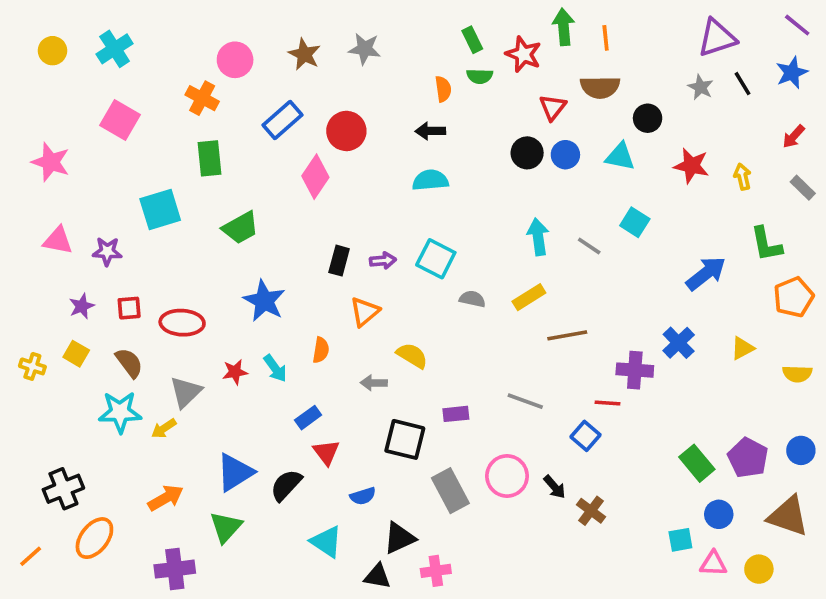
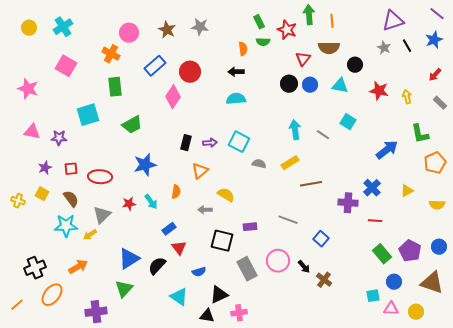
blue star: (264, 301) -> (145, 165), turned 30
red line: (607, 403) -> (375, 221), moved
orange arrow: (166, 498) -> (78, 267), moved

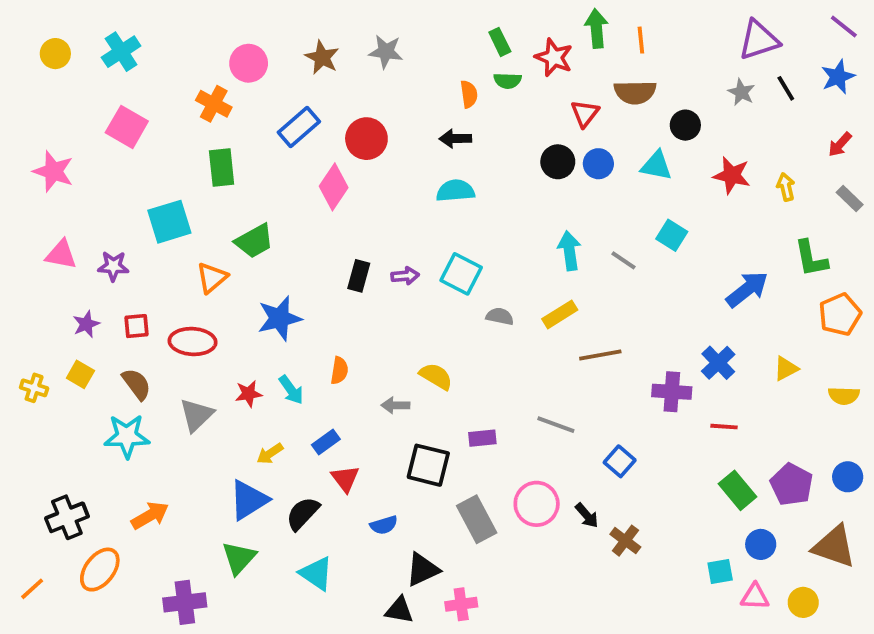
orange triangle: (200, 171) -> (212, 278), moved
yellow arrow: (90, 235) -> (270, 454), moved
cyan triangle: (179, 297) -> (316, 573), moved

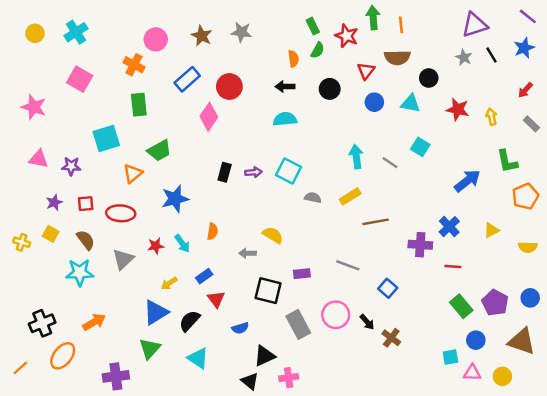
green semicircle: (508, 81) -> (318, 50), turned -63
black circle: (558, 162) -> (330, 89), moved
black triangle: (399, 610) -> (250, 381), turned 30

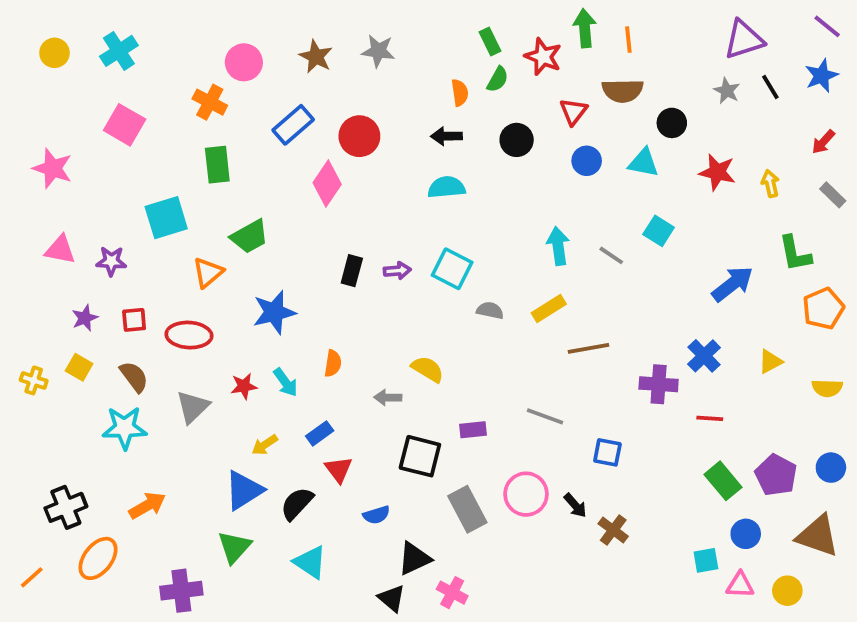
blue square: (388, 288) -> (607, 452), turned -30
pink cross: (289, 378) -> (452, 593), turned 36

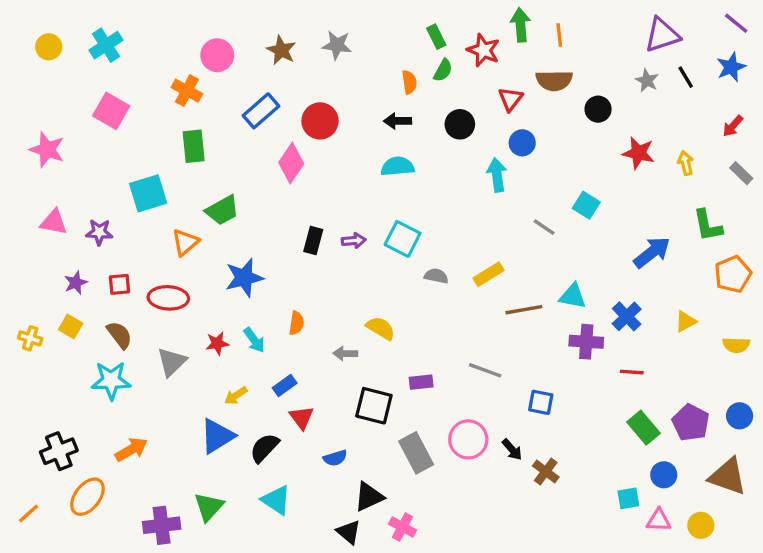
cyan triangle: (643, 163) -> (573, 296), moved
cyan arrow: (558, 246) -> (497, 175), moved
green triangle: (234, 547) -> (209, 507), moved

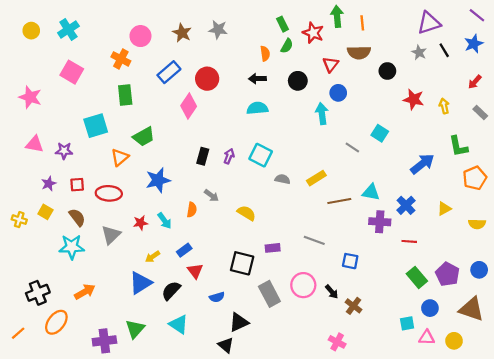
purple arrow: (354, 241) -> (229, 156), turned -64
gray arrow: (345, 353) -> (211, 196), moved, turned -144
pink cross: (403, 527) -> (337, 342), moved

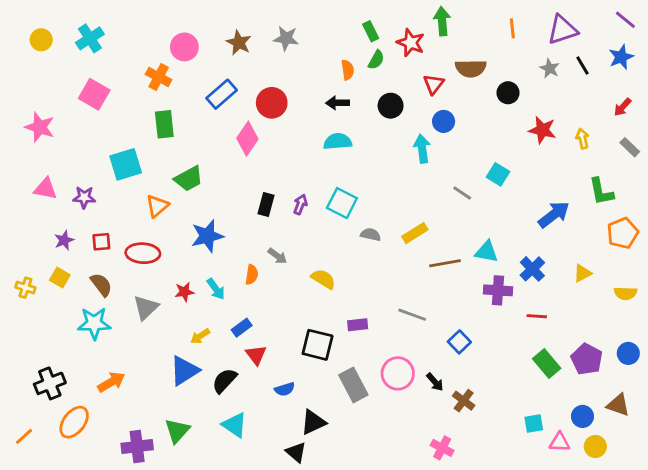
orange line: (362, 23) -> (512, 28), moved
blue square: (350, 261) -> (459, 342), turned 35
blue circle: (430, 308) -> (582, 416), moved
brown triangle: (471, 309) -> (618, 405), size x0.7

